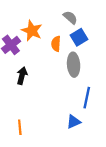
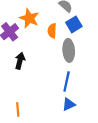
blue line: (87, 98) -> (67, 82), moved

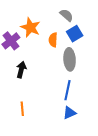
orange line: (18, 110) -> (22, 109), moved

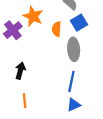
black arrow: (21, 70) -> (20, 71), moved

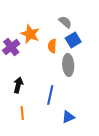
blue line: (71, 81) -> (50, 95), moved

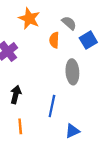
orange star: (30, 34) -> (29, 18), moved
blue square: (73, 40) -> (88, 40), moved
orange semicircle: (52, 46) -> (54, 40), moved

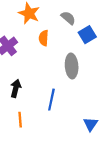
orange semicircle: (54, 40) -> (44, 38), moved
blue triangle: (72, 131) -> (91, 124), moved, turned -32

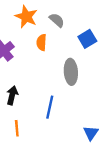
gray semicircle: (68, 18) -> (57, 20), moved

